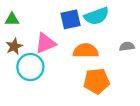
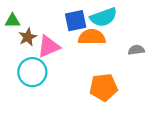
brown star: (14, 46) -> (28, 37), moved
orange semicircle: (86, 51) -> (92, 37), moved

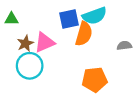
brown star: (28, 37) -> (25, 43), moved
orange semicircle: (92, 37) -> (84, 34), turned 105

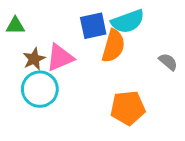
gray semicircle: (124, 46) -> (168, 62), turned 48

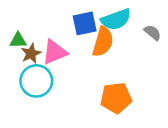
green triangle: (15, 26) -> (18, 40), moved
gray semicircle: (168, 62) -> (153, 33), moved

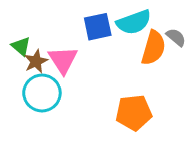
green triangle: (18, 40) -> (21, 46), turned 42
orange semicircle: (103, 42) -> (153, 48), moved
pink triangle: (55, 52) -> (63, 60), turned -40

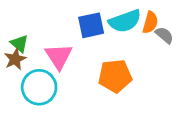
orange semicircle: (153, 48) -> (150, 22), moved, size x0.7
brown star: (36, 61) -> (15, 59), moved
orange pentagon: (134, 113) -> (115, 76), moved

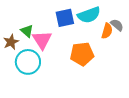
orange semicircle: (150, 22) -> (107, 31), moved
green triangle: (19, 44) -> (27, 31), moved

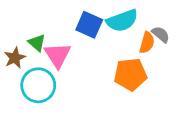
blue square: (65, 18) -> (89, 25), turned 36
orange pentagon: (82, 54) -> (130, 74), moved

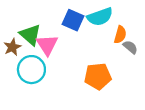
gray semicircle: (161, 34) -> (130, 47), moved
green triangle: (37, 43) -> (30, 35), size x1.5
orange pentagon: (130, 74) -> (98, 76), moved

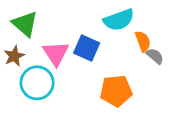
blue square: (73, 20) -> (87, 48), moved
green triangle: (30, 35) -> (25, 24), moved
orange semicircle: (120, 35) -> (143, 41), turned -36

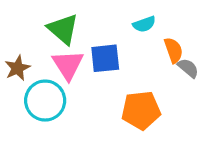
cyan semicircle: (119, 20) -> (144, 24), size x0.6
green triangle: (25, 24) -> (63, 29), moved
blue square: (87, 48) -> (105, 58), turned -30

